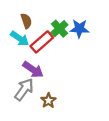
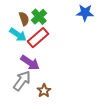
green cross: (59, 29) -> (39, 17), moved
blue star: (79, 29) -> (85, 13), moved

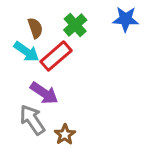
green cross: (39, 17) -> (75, 25), moved
gray arrow: (22, 81) -> (32, 120), turned -70

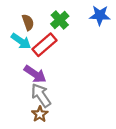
gray arrow: (32, 120) -> (41, 95), moved
brown star: (65, 135) -> (40, 114), moved

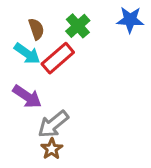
purple arrow: (35, 74) -> (27, 97), moved
gray arrow: (41, 95) -> (53, 124), turned -95

